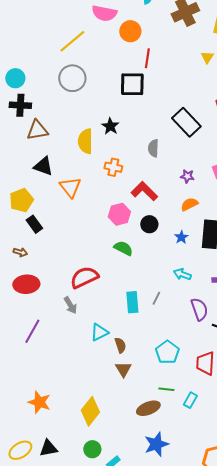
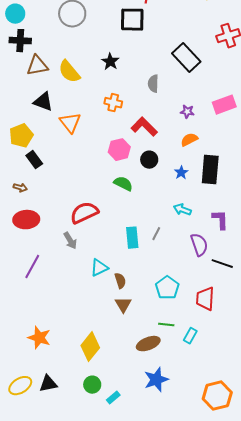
yellow semicircle: (85, 141) -> (69, 72), moved, turned -40

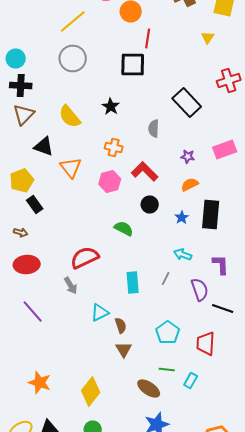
brown triangle: (37, 66) -> (24, 114), moved, turned -35
pink hexagon: (119, 150) -> (110, 182), moved
gray line: (156, 234) -> (166, 278), moved
purple line: (32, 267) -> (33, 312), turned -70
brown ellipse: (148, 344) -> (149, 388), turned 55

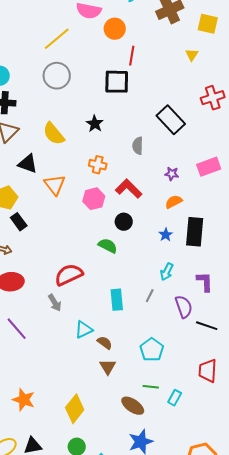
black circle: (150, 204) -> (124, 222), moved
cyan arrow: (183, 254) -> (167, 272), turned -84
brown semicircle: (121, 326) -> (105, 343), turned -35
red trapezoid: (206, 344) -> (208, 371), moved

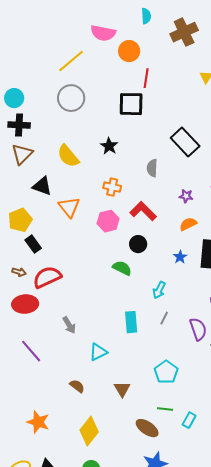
cyan arrow: (167, 272) -> (159, 290), moved
red semicircle: (69, 275) -> (47, 277), moved
brown semicircle: (105, 343) -> (77, 386), moved

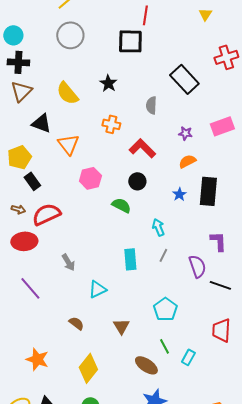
pink hexagon: (108, 221) -> (90, 178), moved
cyan arrow: (159, 290) -> (158, 227), turned 132
green line: (165, 409) -> (164, 346), turned 56

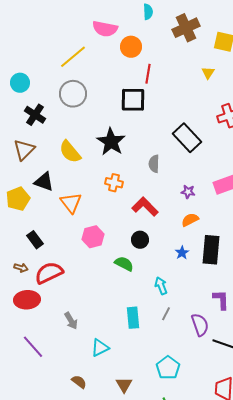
cyan circle: (13, 35) -> (20, 83), moved
black cross: (18, 62) -> (35, 115), moved, turned 30
black star: (108, 83) -> (111, 142), size x1.6
yellow pentagon: (19, 157) -> (18, 199), moved

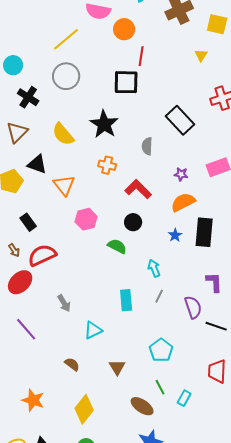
orange semicircle: (190, 220) -> (183, 202), size x1.4
brown arrow: (21, 268) -> (14, 250), turned 40
red ellipse: (27, 300) -> (20, 282), turned -40

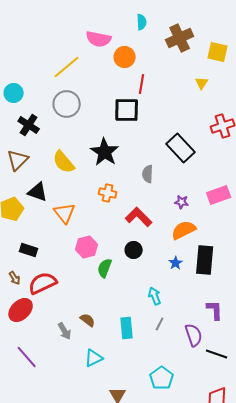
black rectangle: (28, 222) -> (29, 250), turned -36
green semicircle: (117, 246) -> (105, 268), moved, turned -96
brown semicircle: (72, 364) -> (88, 320), moved

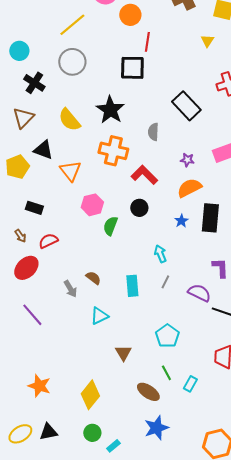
orange cross: (108, 193) -> (113, 151), size x1.6
red semicircle: (43, 283) -> (48, 241), size x0.7
purple semicircle: (194, 335) -> (199, 293), turned -45

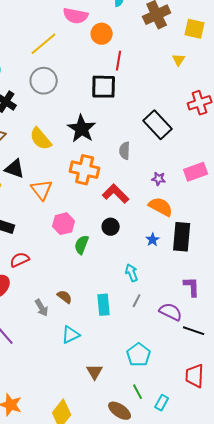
orange semicircle: (189, 188) -> (161, 207), turned 55

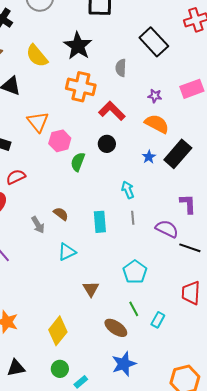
orange triangle: (42, 190) -> (38, 122), moved
black rectangle: (182, 237) -> (178, 154), turned 36
gray line: (137, 301) -> (133, 218), turned -32

